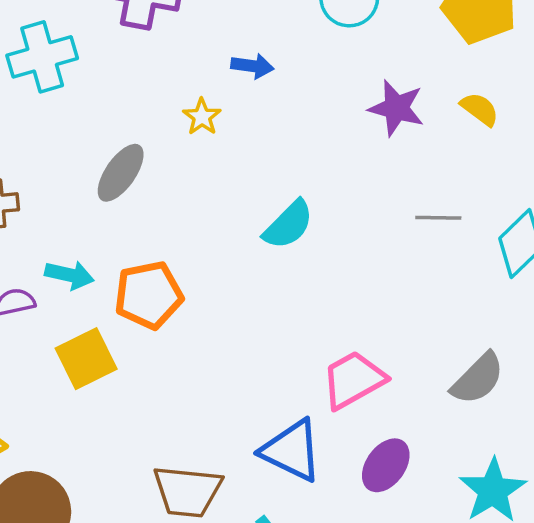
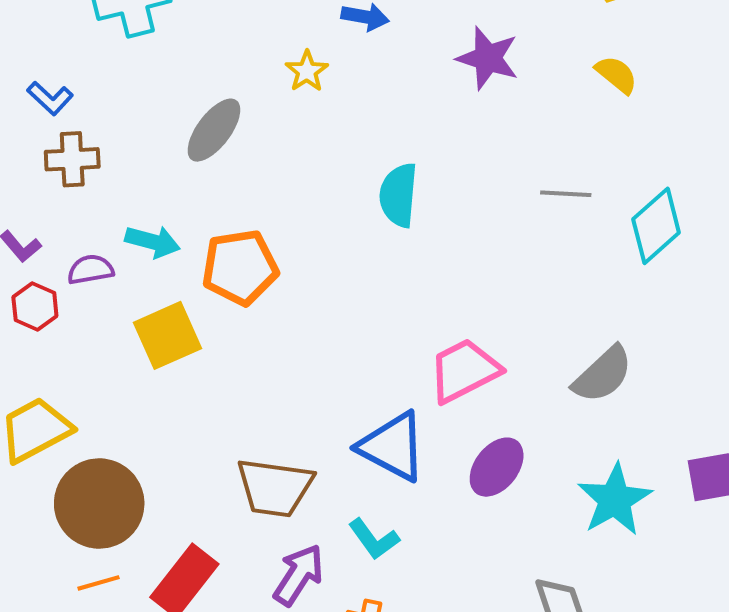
purple star: (396, 108) -> (488, 58), moved
cyan semicircle: (288, 225) -> (399, 195), turned 138

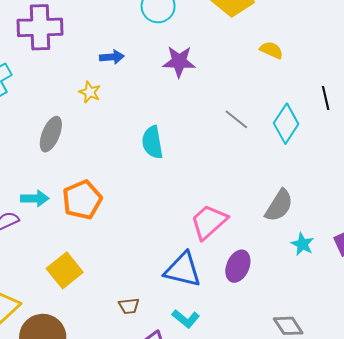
yellow semicircle: (616, 75) -> (271, 50), moved
gray line: (566, 194) -> (236, 119), turned 50
yellow square: (168, 335) -> (65, 270), moved
brown trapezoid: (275, 488) -> (129, 306), size x0.5
cyan star: (615, 500) -> (302, 244), moved, size x0.6

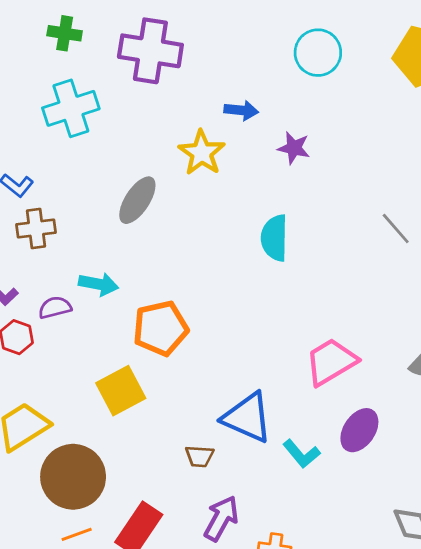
purple star: (179, 61) -> (294, 148), moved, size x0.7
yellow star: (90, 92) -> (202, 153), size x1.5
orange pentagon: (82, 200) -> (161, 328), moved
blue triangle: (183, 270) -> (247, 417), moved
cyan L-shape: (186, 319) -> (301, 454), moved

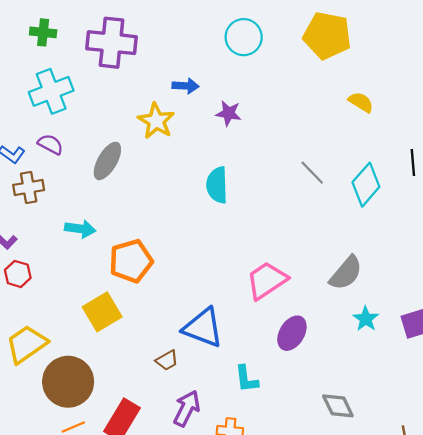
purple semicircle: (55, 308) -> (50, 144), moved, turned 45
cyan L-shape: (301, 454) -> (246, 379), moved, turned 36
brown trapezoid: (199, 456) -> (167, 360), turned -30

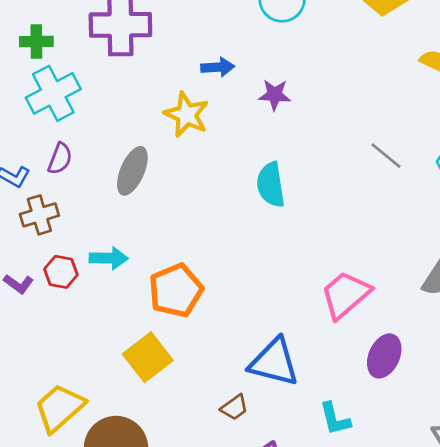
green cross: (43, 32) -> (36, 42), moved
purple semicircle: (50, 144) -> (60, 159), turned 90
red hexagon: (18, 274) -> (61, 272), moved

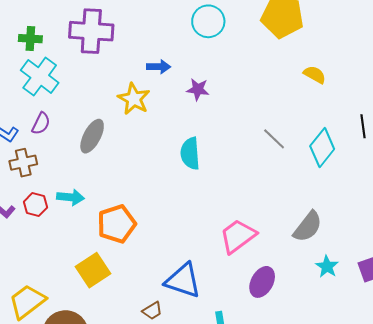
cyan cross: (53, 93) -> (40, 76), turned -30

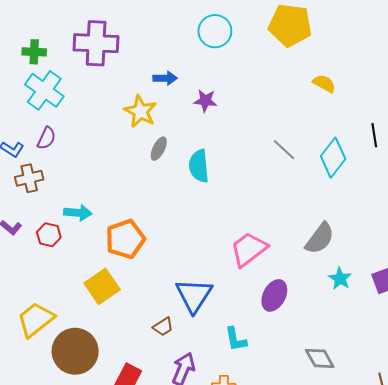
gray ellipse: (92, 136) -> (159, 149), moved, size x0.7
red hexagon: (36, 205) -> (49, 235), moved
blue triangle: (183, 280) -> (194, 295), turned 45

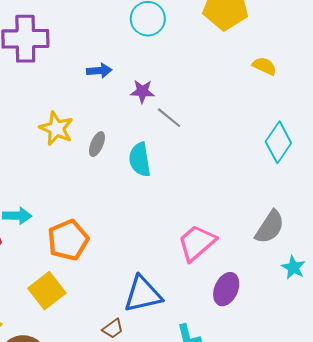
yellow star: (141, 111) -> (56, 128), moved
gray line: (284, 150) -> (169, 118), moved
blue triangle: (194, 295) -> (143, 294), turned 48

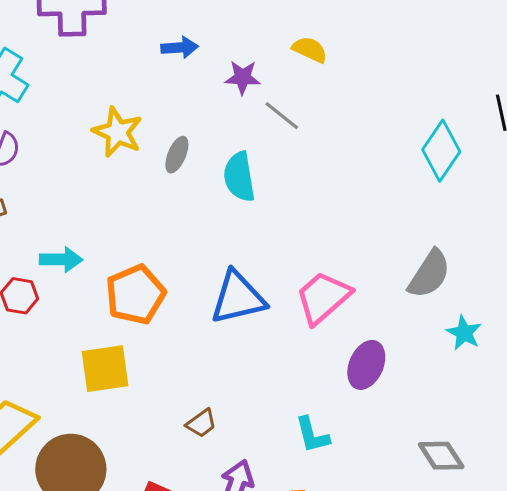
yellow semicircle: (264, 66) -> (310, 50), moved
yellow square: (47, 291) -> (105, 369), turned 30
blue triangle: (143, 294) -> (238, 298), moved

